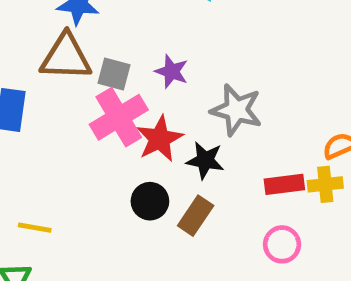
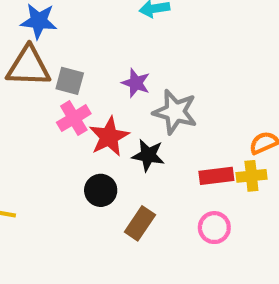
purple star: (172, 72) -> (136, 83), moved
pink cross: (119, 117) -> (74, 118), size x0.7
brown rectangle: (196, 216) -> (140, 223), moved

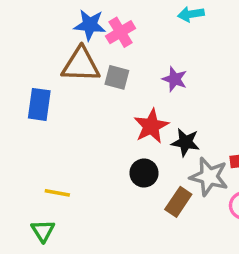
gray star: (175, 112) -> (209, 177), moved
pink cross: (74, 118) -> (121, 32), moved

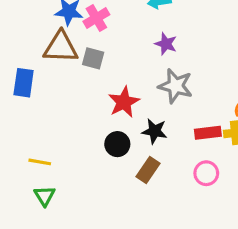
purple star: (175, 79) -> (166, 44), moved
black star: (186, 142) -> (155, 131), moved
gray star: (209, 177) -> (176, 86), moved
green triangle: (43, 231) -> (45, 196), moved

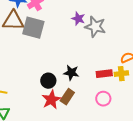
gray square: (93, 58) -> (33, 28), size x1.6
gray star: (176, 86) -> (95, 27), moved
red star: (124, 102) -> (51, 100), moved

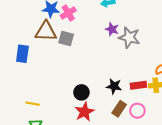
gray square: (33, 28) -> (66, 38), size x0.7
black star: (71, 73) -> (114, 86), moved
brown rectangle: (67, 97) -> (119, 109), moved

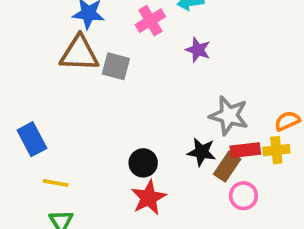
pink cross: (68, 13) -> (150, 21), moved
gray star: (129, 37) -> (229, 115), moved
blue rectangle: (22, 54) -> (32, 139), moved, turned -36
brown rectangle: (119, 109) -> (227, 167), moved

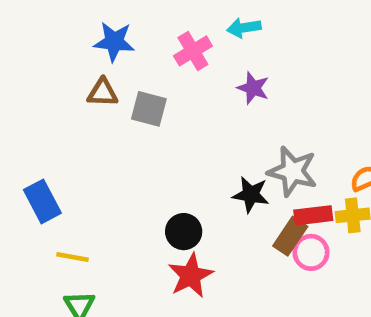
brown triangle: (79, 53) -> (103, 93), size x0.6
black star: (202, 152) -> (251, 195), moved
pink circle: (243, 196) -> (311, 252), moved

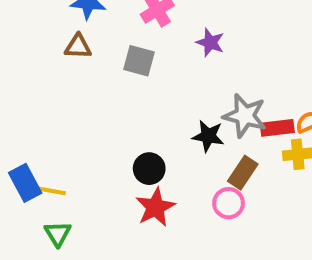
gray square: (149, 109) -> (139, 61), moved
blue rectangle: (42, 201) -> (25, 183), moved
red rectangle: (313, 215) -> (277, 128), moved
pink circle: (311, 252) -> (229, 203), moved

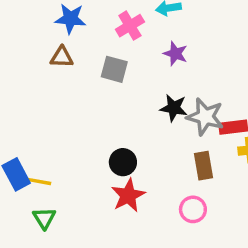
black star: (208, 136) -> (174, 108), moved
brown rectangle: (243, 173) -> (203, 166), turned -44
pink circle: (229, 203) -> (193, 209), moved

